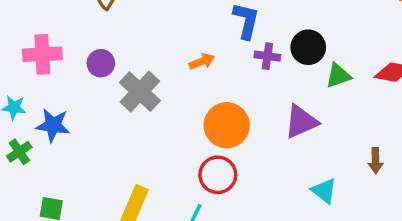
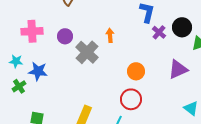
purple cross: (267, 56) -> (159, 32), turned 32
orange arrow: (202, 61) -> (110, 35), moved, turned -72
orange circle: (227, 125) -> (136, 71), size x0.7

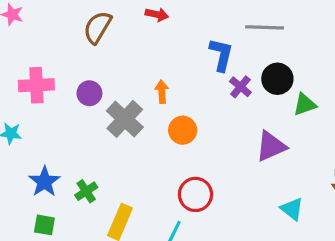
blue star: (38, 71) -> (44, 182), moved, turned 30
orange circle: (136, 71) -> (183, 130), moved
green cross: (19, 86) -> (86, 191), moved

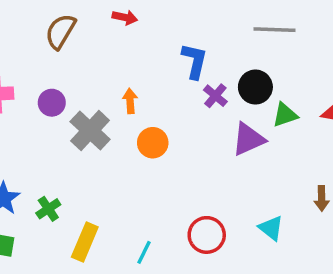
gray line: (265, 27) -> (275, 30), moved
purple triangle: (271, 146) -> (248, 139), moved
red circle: (195, 194) -> (207, 235), moved

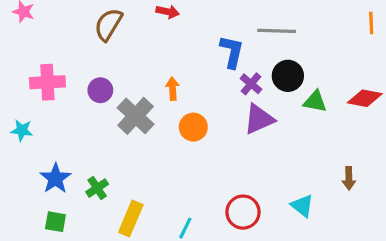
gray line: (275, 30) -> (277, 31), moved
green triangle: (285, 115) -> (315, 101), turned 30
purple triangle: (248, 139) -> (259, 119), moved

